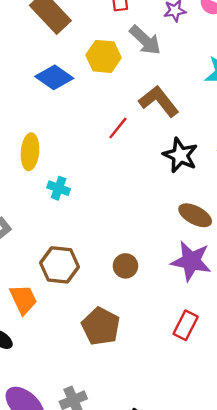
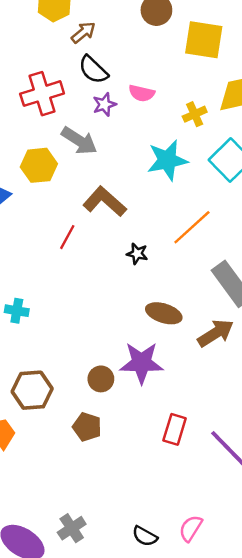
black star: (180, 155) -> (137, 254), size x0.6
purple star: (191, 261) -> (142, 363), moved
brown pentagon: (101, 326) -> (87, 427), moved, size x0.7

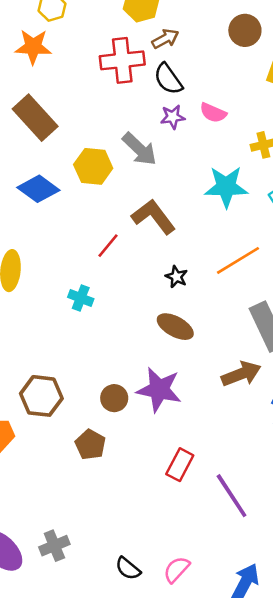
red cross: (42, 94) -> (122, 60), moved
cyan cross: (17, 311) -> (81, 298), moved
brown ellipse: (164, 313) -> (175, 327), moved

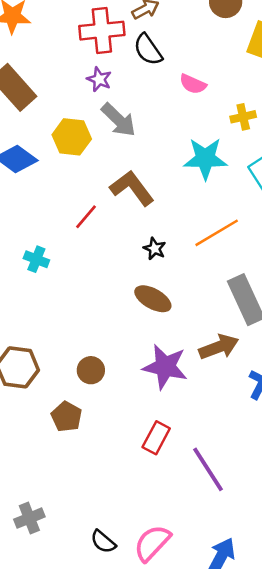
purple star: (173, 117) -> (99, 79), moved, turned 30
cyan cross: (81, 298) -> (36, 259), moved
purple star: (159, 390) -> (165, 367), moved
pink semicircle: (177, 569) -> (152, 543), size x1.4

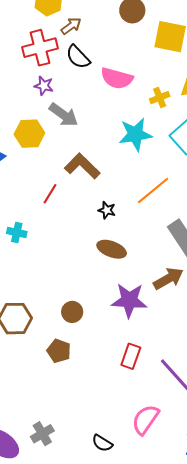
pink semicircle: (193, 84) -> (117, 78), size x1.5
pink semicircle: (152, 543) -> (145, 419), moved

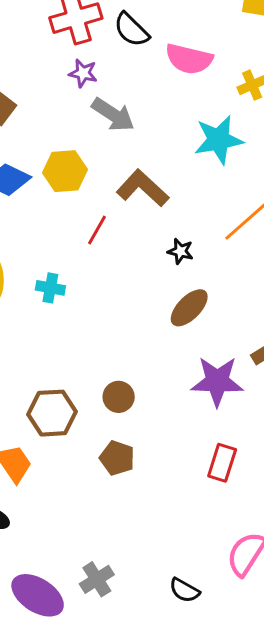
yellow hexagon: (29, 134) -> (65, 171), moved
brown ellipse: (112, 249) -> (189, 308), turned -64
brown circle: (72, 312) -> (119, 397), moved

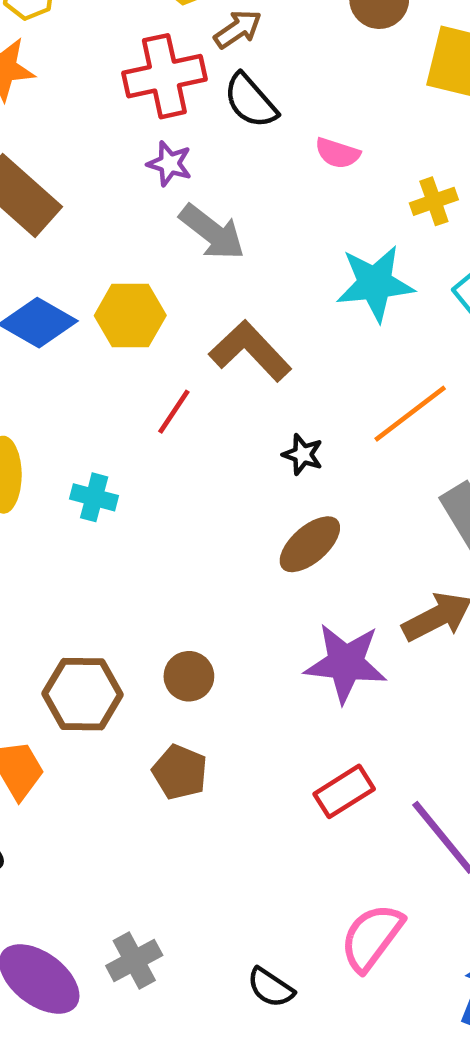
pink semicircle: (189, 59) -> (338, 153), size x0.6
red rectangle: (222, 463) -> (344, 791), turned 36

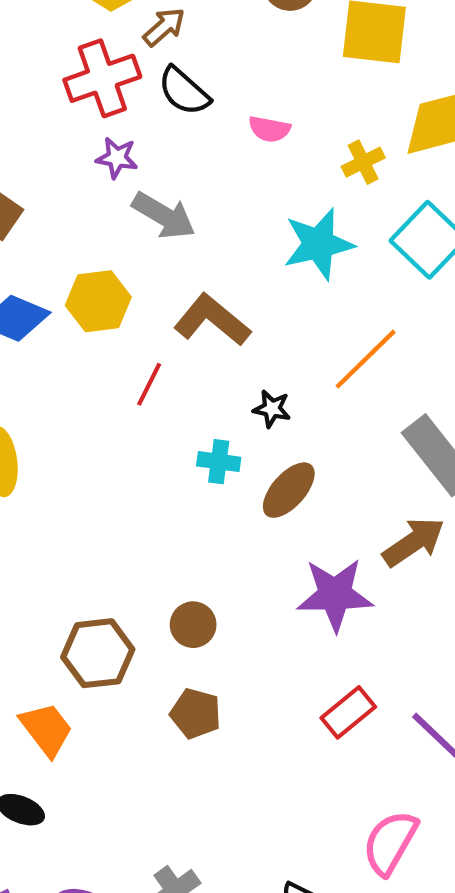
cyan cross: (94, 497) -> (219, 462), moved

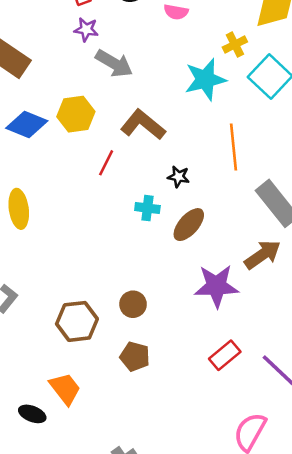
yellow cross: (363, 162) -> (235, 44), moved
orange line: (366, 359) -> (234, 147), turned -51
orange trapezoid: (46, 729) -> (65, 389), moved

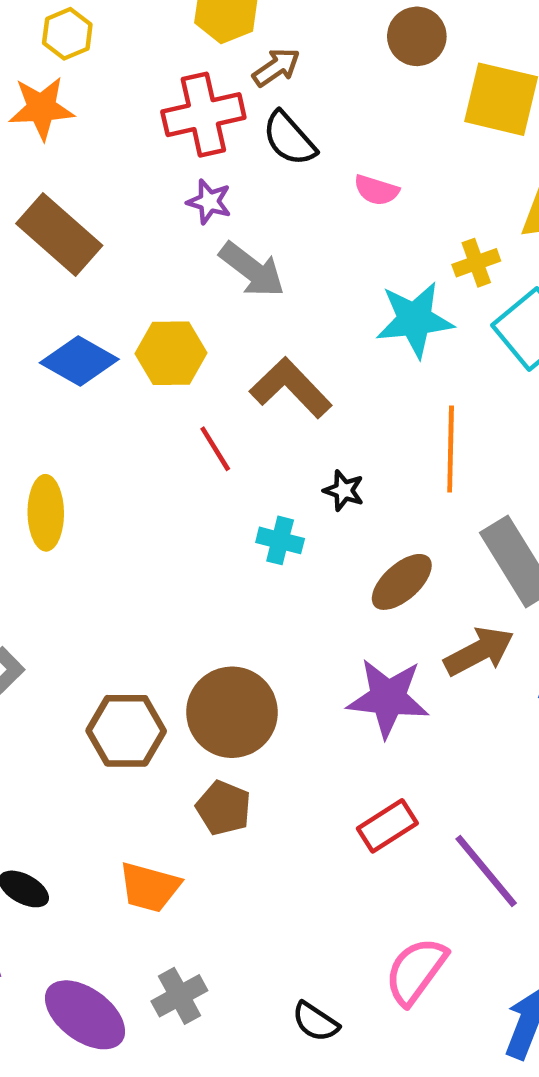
red line: (106, 163) -> (215, 449), turned -65
brown ellipse: (189, 225) -> (402, 582), moved
brown circle: (133, 304) -> (232, 712), size x1.8
orange trapezoid: (65, 389) -> (150, 887), moved, turned 136

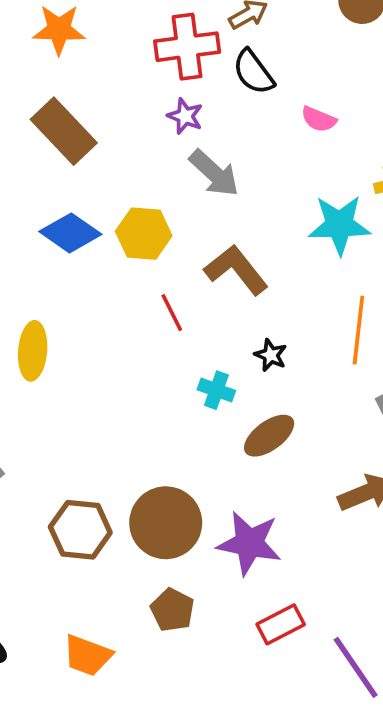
brown ellipse: (402, 582) -> (269, 436), moved
purple star: (388, 698) -> (249, 543), moved
brown pentagon: (224, 808) -> (172, 610), moved

